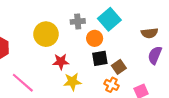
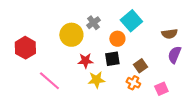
gray cross: (78, 21) -> (93, 23), moved, turned -32
black square: (100, 58) -> (112, 59), moved

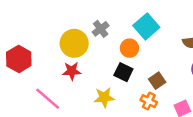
black square: (112, 59) -> (123, 72), turned 35
red star: (85, 61) -> (72, 71), moved

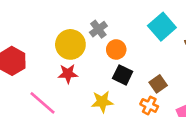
cyan square: (146, 26) -> (162, 27), moved
orange circle: (129, 48) -> (116, 50), moved

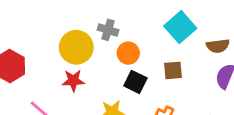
gray cross: (98, 29) -> (108, 30), turned -36
brown square: (158, 84) -> (173, 70), moved, turned 30

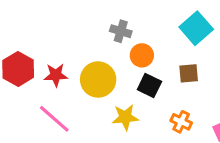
yellow circle: (76, 47) -> (98, 80), moved
red star: (73, 81) -> (56, 75), moved

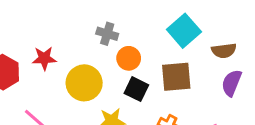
brown square: (189, 73) -> (176, 77), size x1.5
red star: (56, 75) -> (44, 58), moved

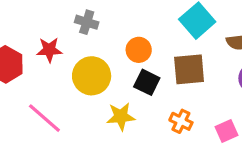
gray cross: (107, 34) -> (87, 22), moved

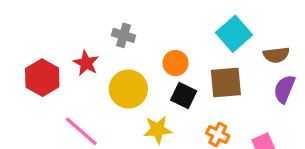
red star: (49, 50) -> (86, 63), turned 30

